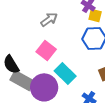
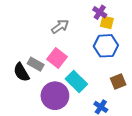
gray rectangle: (22, 80) -> (36, 64), moved, size x0.7

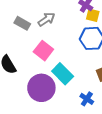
gray rectangle: (36, 64) -> (22, 23), moved

